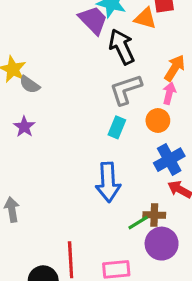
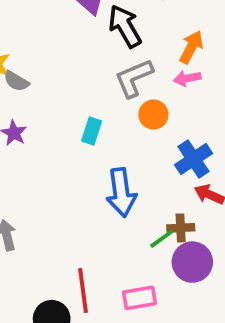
pink arrow: (169, 93) -> (187, 78), turned -110
orange circle: (158, 121) -> (153, 115), moved
cyan rectangle: (117, 127) -> (92, 131), moved

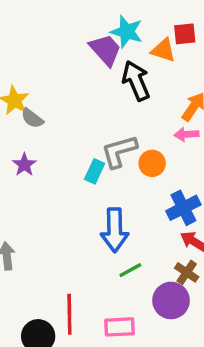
gray L-shape: (134, 78) -> (119, 151), moved
brown cross: (181, 228) -> (187, 272), moved, turned 30
green line: (162, 239) -> (130, 270), moved

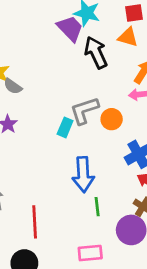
orange triangle: (163, 50) -> (128, 37), moved
green line: (130, 270) -> (97, 207), turned -66
red line: (69, 314) -> (35, 222), moved

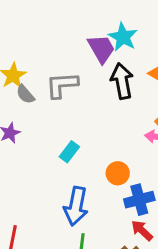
gray L-shape: (84, 110) -> (62, 85), moved
orange circle: (112, 119) -> (118, 173), moved

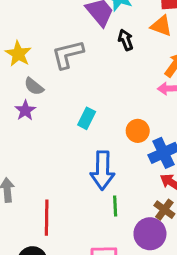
black arrow: (122, 81) -> (126, 40), size x0.6
gray semicircle: (25, 94) -> (34, 86), moved

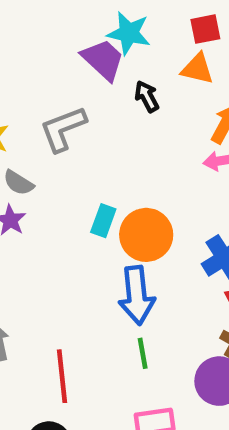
orange circle: (138, 131) -> (146, 235), moved, size x1.5
green line: (115, 206) -> (143, 353), moved

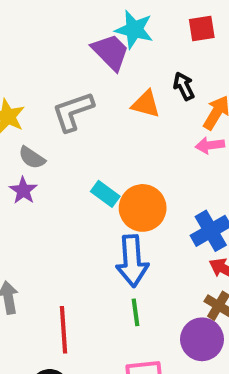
orange triangle: (197, 69) -> (146, 104), moved
black arrow: (147, 96) -> (184, 86), moved
cyan rectangle: (103, 221) -> (105, 194), turned -76

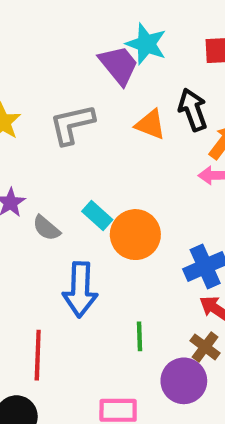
black arrow: (184, 86) -> (193, 110), size x1.4
gray semicircle: (32, 158) -> (46, 228), moved
blue arrow: (132, 261) -> (80, 290), moved
green line: (135, 312) -> (139, 336), moved

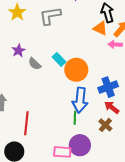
orange triangle: (150, 124) -> (100, 28), moved
blue arrow: (80, 290) -> (80, 100), moved
purple circle: (184, 381) -> (80, 145), moved

